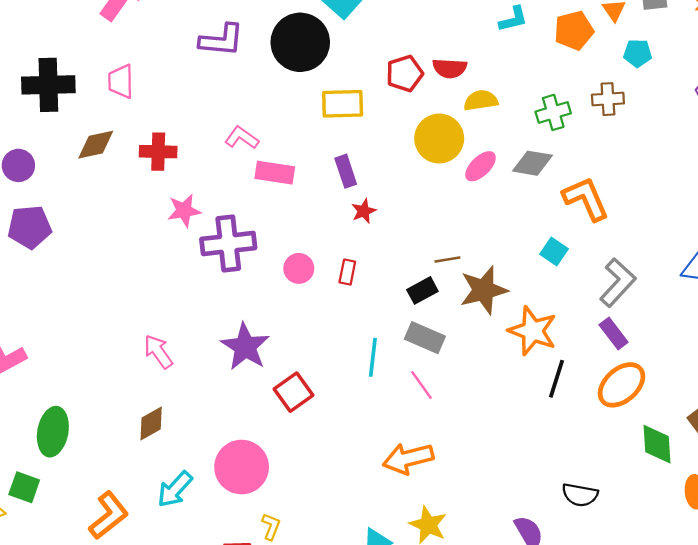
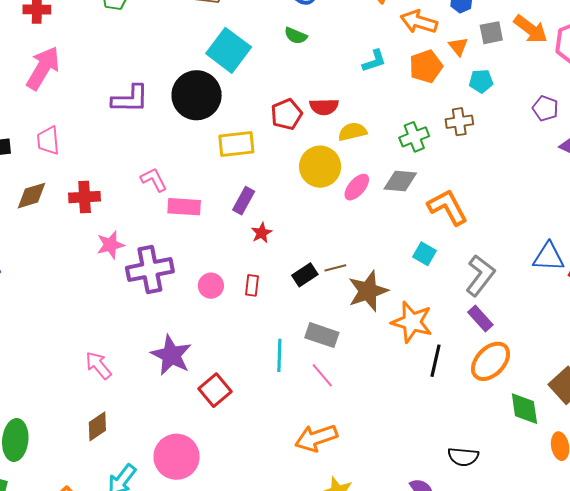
pink L-shape: (242, 138) -> (154, 180), turned 32
purple rectangle: (346, 171) -> (244, 201), turned 52
black rectangle: (422, 290) -> (305, 275), moved

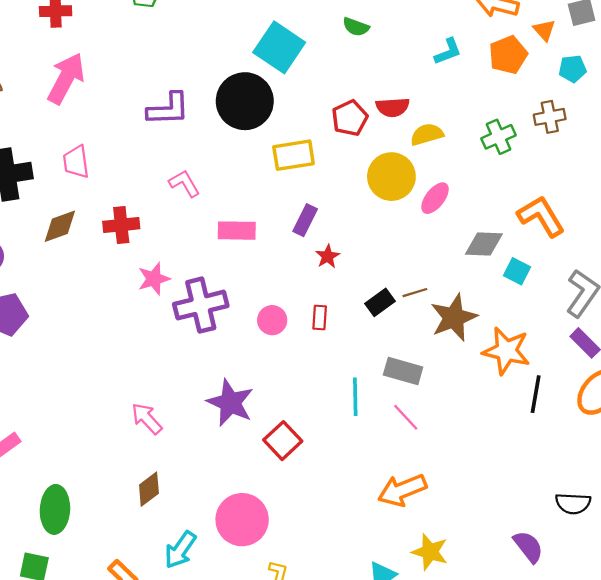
pink L-shape: (154, 180) -> (184, 183), moved
gray diamond: (400, 181) -> (484, 244), moved

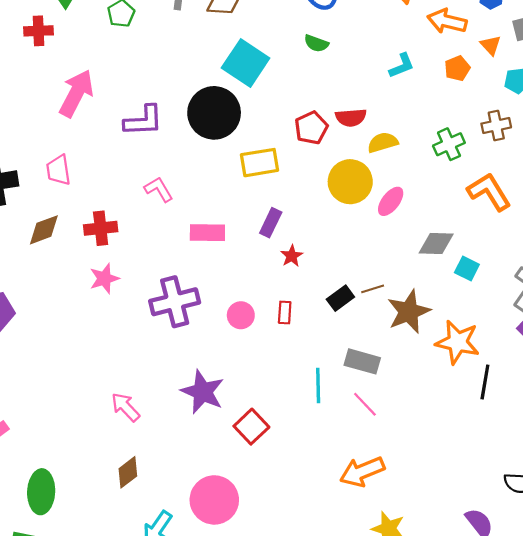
orange pentagon: (508, 55) -> (457, 68), size x0.7
pink arrow: (66, 78) -> (76, 93), moved
orange L-shape: (541, 216) -> (489, 192), moved
pink star: (154, 279) -> (104, 279), moved

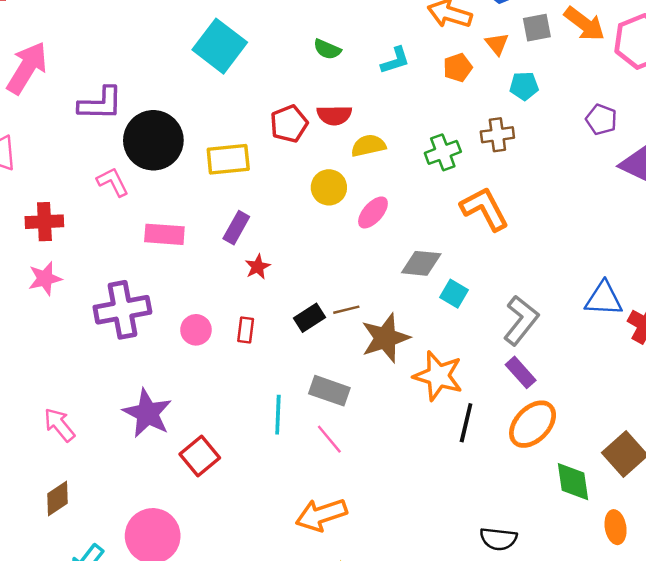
green semicircle: (316, 43) -> (327, 49), moved
black circle: (214, 113) -> (153, 140), moved
yellow circle: (350, 182) -> (329, 187), size x0.7

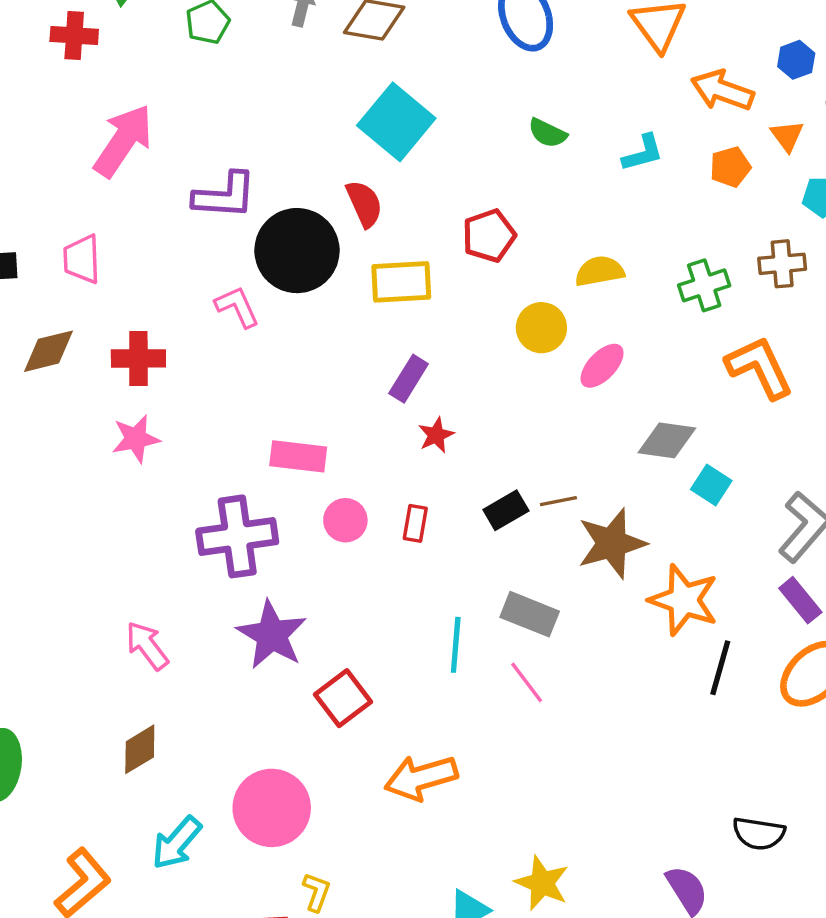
red semicircle: (334, 115) -> (364, 204), moved, turned -116
pink rectangle: (164, 234) -> (298, 456), moved
purple cross: (122, 310) -> (237, 536), moved
orange arrow: (321, 515) -> (421, 778), moved

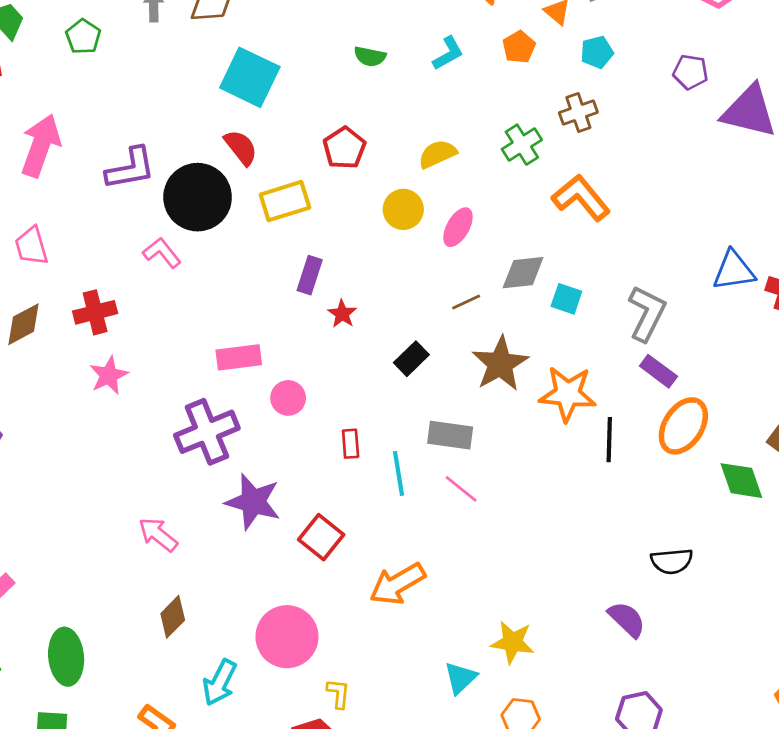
brown line: (558, 501) -> (466, 302), moved
red rectangle: (415, 523) -> (351, 444), moved

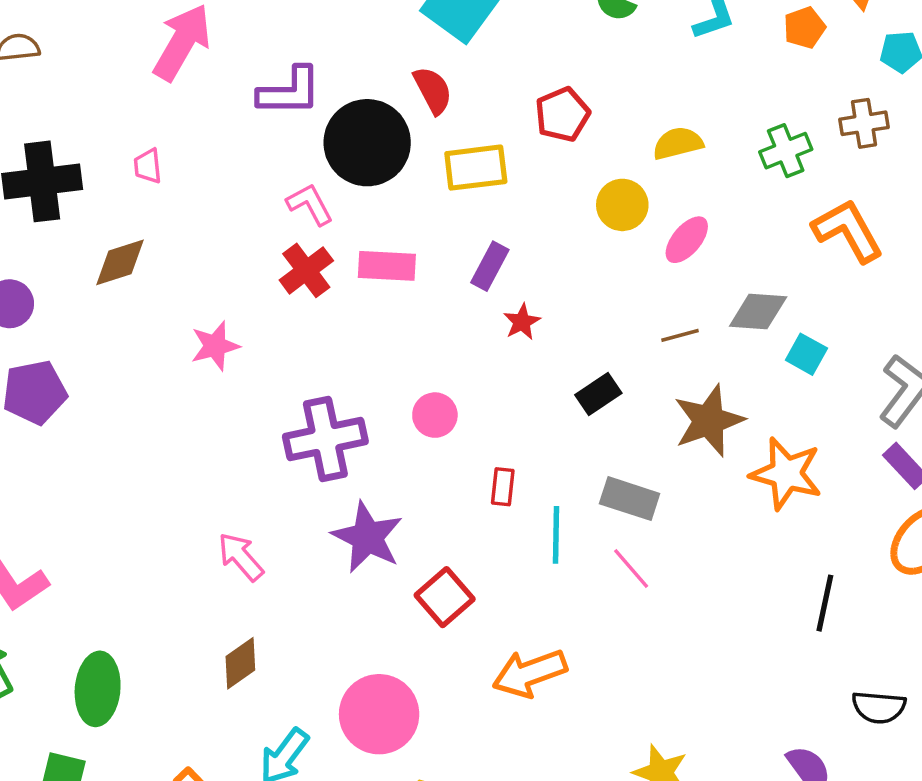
pink trapezoid: (31, 246) -> (148, 166), size x0.7
red cross: (95, 312) -> (306, 270), moved, turned -33
pink rectangle: (239, 357) -> (387, 266), moved
black line: (609, 440) -> (825, 603), moved

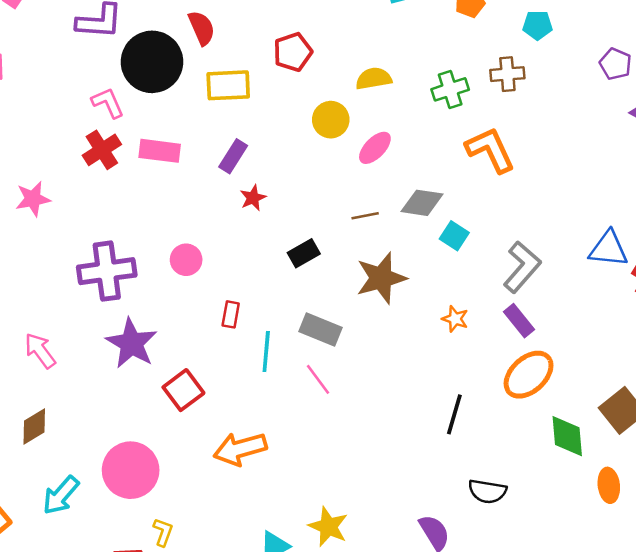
orange star: (786, 474) -> (455, 319), moved, size x0.5

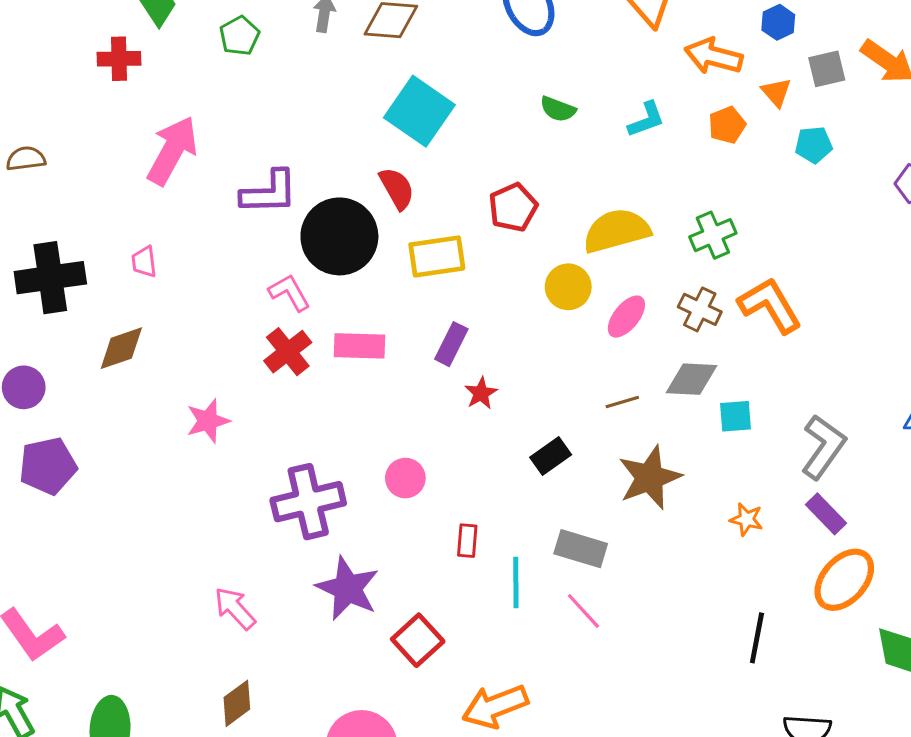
brown cross: (507, 74) -> (700, 309), moved, turned 36
yellow semicircle: (374, 79) -> (617, 231), size x1.5
cyan square: (454, 236) -> (736, 416), turned -32

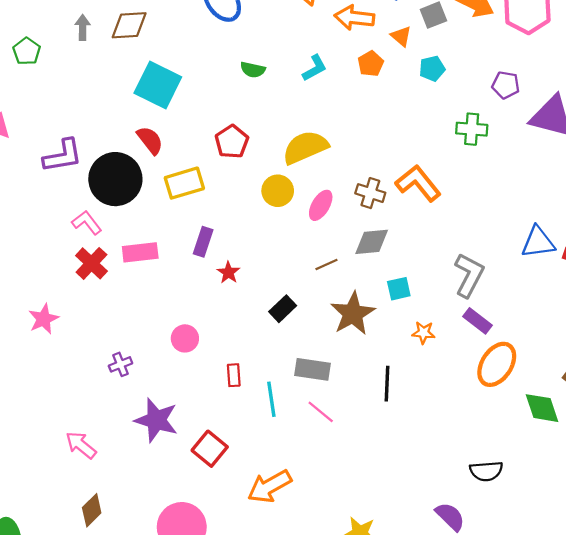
green cross: (713, 235) -> (472, 129), moved, turned 36
cyan square: (736, 416) -> (399, 289), moved
purple cross: (308, 502) -> (121, 364), size x0.5
black line: (757, 638) -> (387, 384), moved

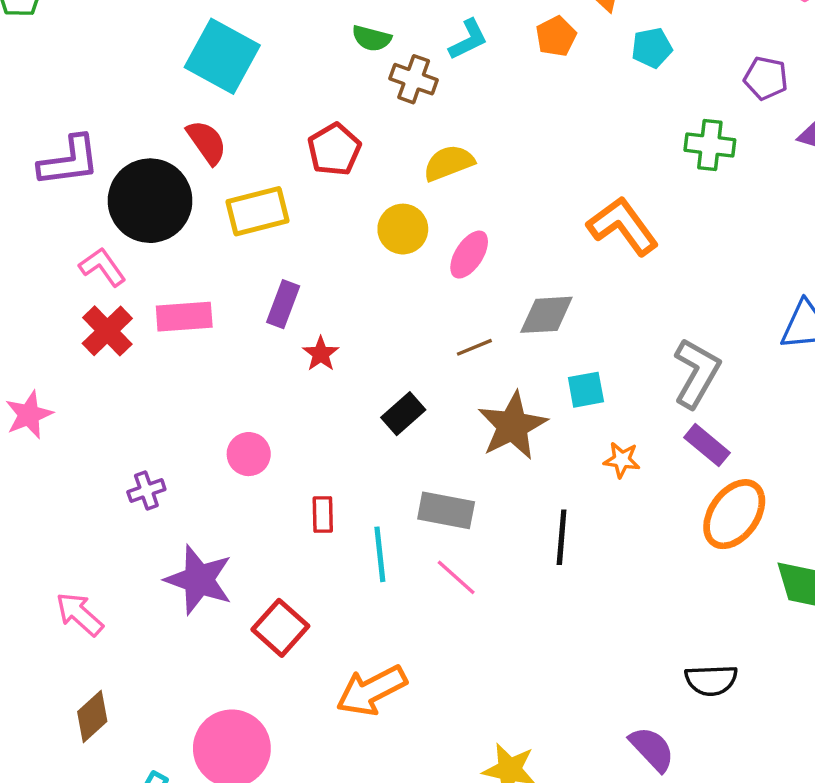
yellow semicircle: (305, 147) -> (449, 163), size x0.7
brown cross: (370, 193) -> (414, 79), moved

